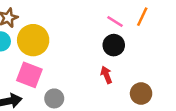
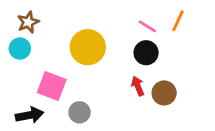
yellow circle: (33, 40) -> (88, 47), moved
brown circle: (141, 93) -> (164, 93), moved

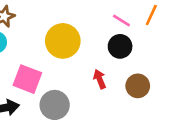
red arrow: (138, 86) -> (100, 79), moved
gray circle: (79, 112) -> (55, 105), size x1.4

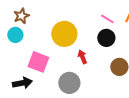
red arrow: (100, 79) -> (82, 57), moved
gray circle: (55, 105) -> (69, 83), moved

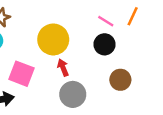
red arrow: (82, 57) -> (63, 68), moved
gray circle: (69, 83) -> (73, 94), moved

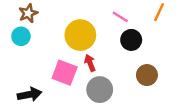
pink line: (106, 21) -> (120, 17), moved
pink square: (21, 74) -> (65, 73), moved

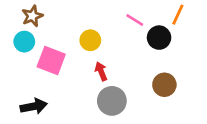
yellow circle: (80, 35) -> (90, 40), size x0.6
black circle: (131, 40) -> (159, 38), moved
pink square: (65, 73) -> (51, 60), moved

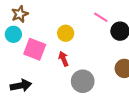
red arrow: (101, 71) -> (63, 59), moved

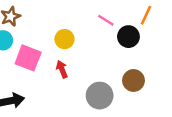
gray circle: (83, 81) -> (100, 96), moved

